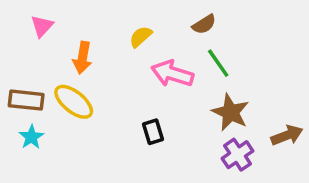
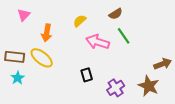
brown star: (230, 112) -> (149, 86), moved
brown arrow: (287, 135) -> (163, 64), moved
purple cross: (238, 155) -> (116, 88), moved

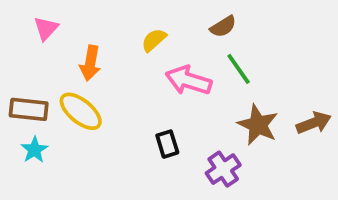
brown star: (149, 86) -> (258, 125), moved

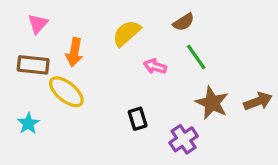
yellow semicircle: (154, 40) -> (127, 33), size x1.4
pink arrow: (189, 80) -> (155, 66), size x0.6
brown rectangle: (29, 109) -> (33, 65), moved

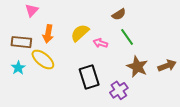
pink triangle: (38, 24) -> (32, 10), moved
yellow semicircle: (127, 33) -> (80, 33), moved
black rectangle: (138, 119) -> (89, 77), size x1.6
cyan star: (28, 123) -> (18, 68), moved

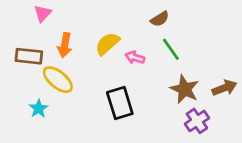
cyan star: (18, 68) -> (39, 109), moved
purple cross: (119, 90) -> (197, 121), moved

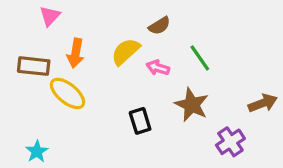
brown semicircle: (160, 19) -> (159, 26), moved
brown star: (185, 89) -> (192, 105), moved
black rectangle: (120, 103) -> (140, 121), size x0.7
cyan star: (39, 109) -> (37, 152), moved

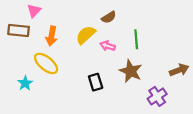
green line: (200, 58) -> (136, 39), turned 30
brown rectangle: (34, 66) -> (19, 30), moved
cyan star: (37, 152) -> (25, 83), moved

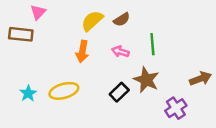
yellow semicircle: (86, 35) -> (92, 21), moved
orange arrow: (52, 36) -> (82, 52), moved
yellow ellipse: (46, 63) -> (64, 91), moved, turned -55
black rectangle: (96, 82) -> (119, 92), moved, turned 63

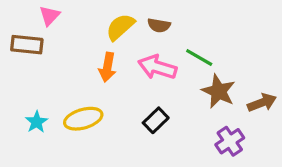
brown semicircle: (122, 20) -> (159, 25), turned 42
green line: (152, 44) -> (199, 58), turned -55
pink arrow: (120, 52) -> (157, 67), size x1.6
brown star: (146, 80) -> (218, 91), moved

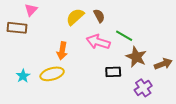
brown semicircle: (159, 25) -> (99, 16), turned -128
orange arrow: (107, 67) -> (62, 51), moved
black rectangle: (156, 120) -> (113, 72), moved, turned 42

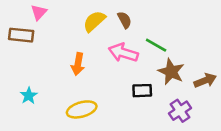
yellow ellipse: (52, 74) -> (82, 109), moved

